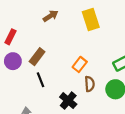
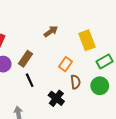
brown arrow: (51, 16) -> (51, 31), moved
yellow rectangle: (91, 19) -> (87, 40), moved

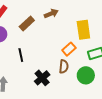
brown rectangle: (25, 59) -> (27, 24), moved
orange rectangle: (65, 64) -> (69, 49), moved

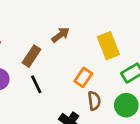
orange rectangle: (69, 49) -> (83, 77), moved
black line: (21, 55) -> (36, 84), moved

